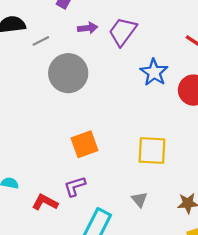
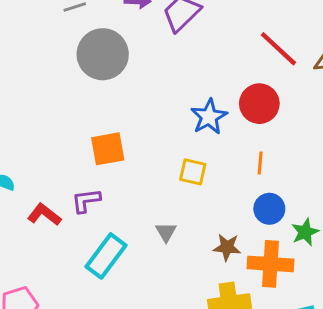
blue star: (154, 72) -> (209, 117), moved
yellow square: (152, 151) -> (193, 172), size x0.7

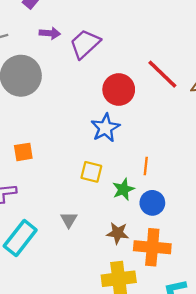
red circle: (259, 104) -> (119, 90), moved
orange square: (108, 149) -> (23, 152), size x0.7
green star: (305, 232) -> (123, 189), moved

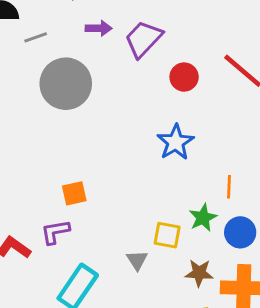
red circle: (119, 90) -> (184, 77), moved, size x0.7
orange square: (23, 152) -> (74, 193), moved
yellow square: (91, 172) -> (167, 235), moved

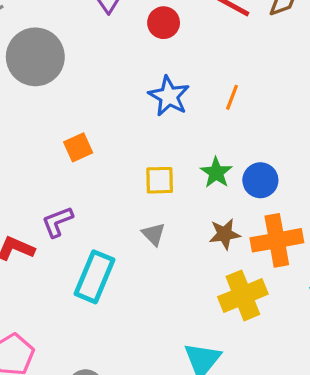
orange line: (229, 187) -> (232, 97), moved, turned 30
orange square: (74, 193) -> (78, 147), moved
yellow square: (167, 235) -> (160, 180), moved

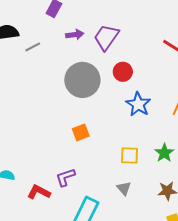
red circle: (164, 23) -> (123, 72), moved
gray circle: (35, 57) -> (82, 80), moved

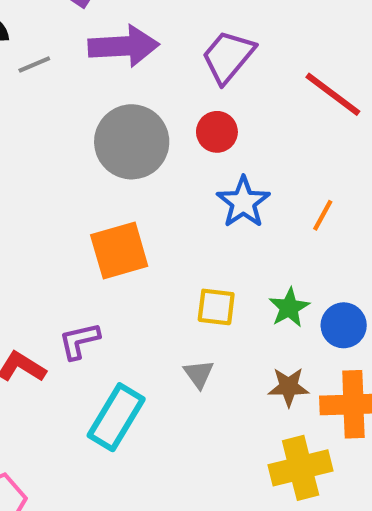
purple arrow: (75, 35) -> (124, 46), size x1.8
purple trapezoid: (106, 37) -> (228, 57), moved
orange square: (81, 132) -> (119, 250), size x1.6

